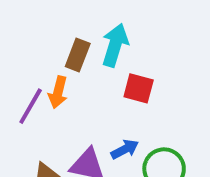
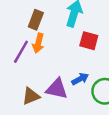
brown rectangle: (78, 55) -> (36, 20), moved

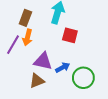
purple triangle: (57, 89) -> (43, 61), moved
brown triangle: (31, 96) -> (37, 81), moved

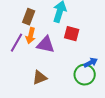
purple triangle: (43, 61) -> (46, 45), moved
blue arrow: (63, 67) -> (91, 63), moved

